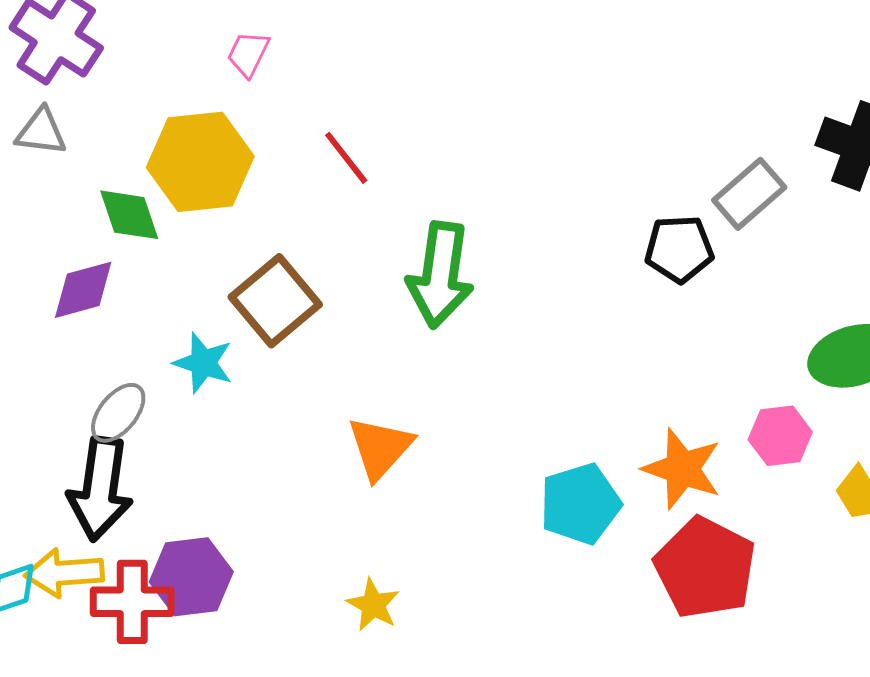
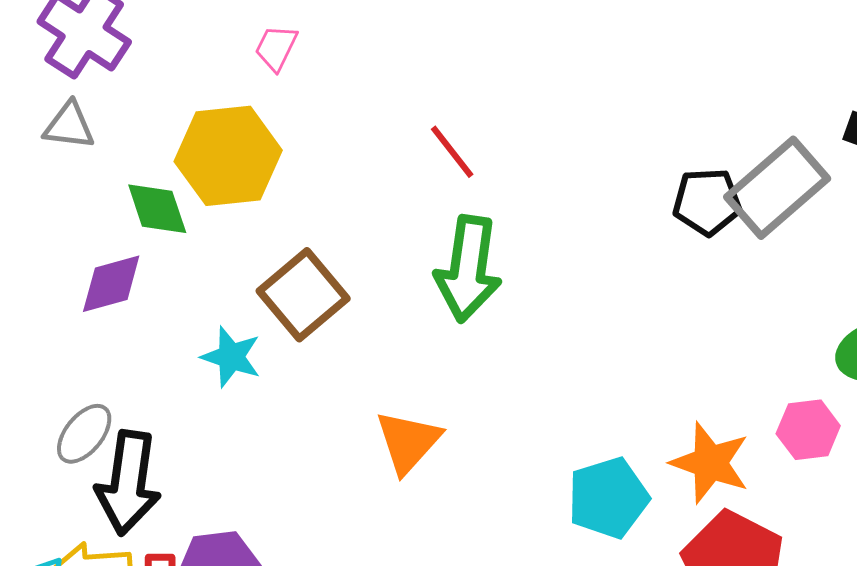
red line: (346, 158) -> (452, 152), moved
gray rectangle: (749, 194) -> (777, 188), size x1.4
black pentagon: (679, 249) -> (707, 202), moved
gray ellipse: (118, 413) -> (84, 434), moved

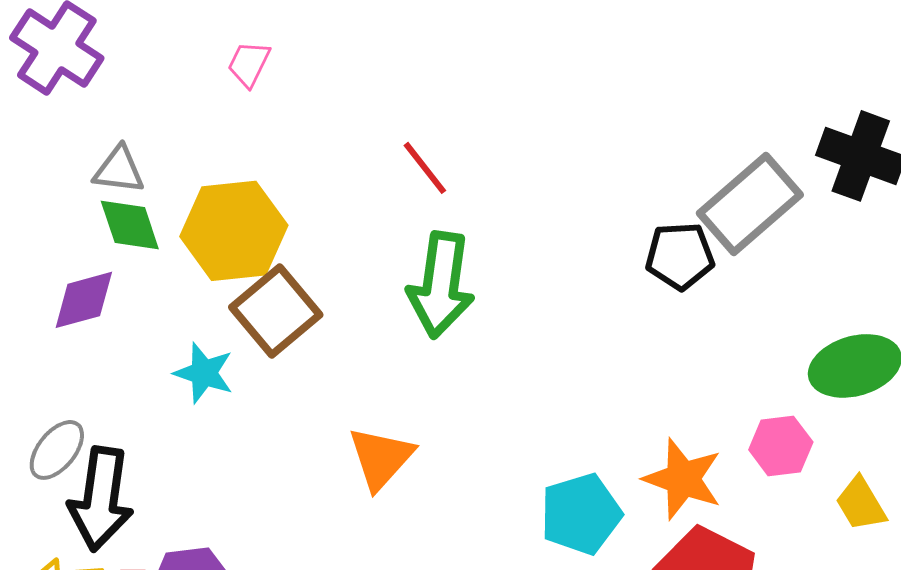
gray triangle: (69, 126) -> (119, 170), moved
yellow hexagon: (228, 156) -> (234, 231), moved
black pentagon: (707, 202) -> (680, 256), moved

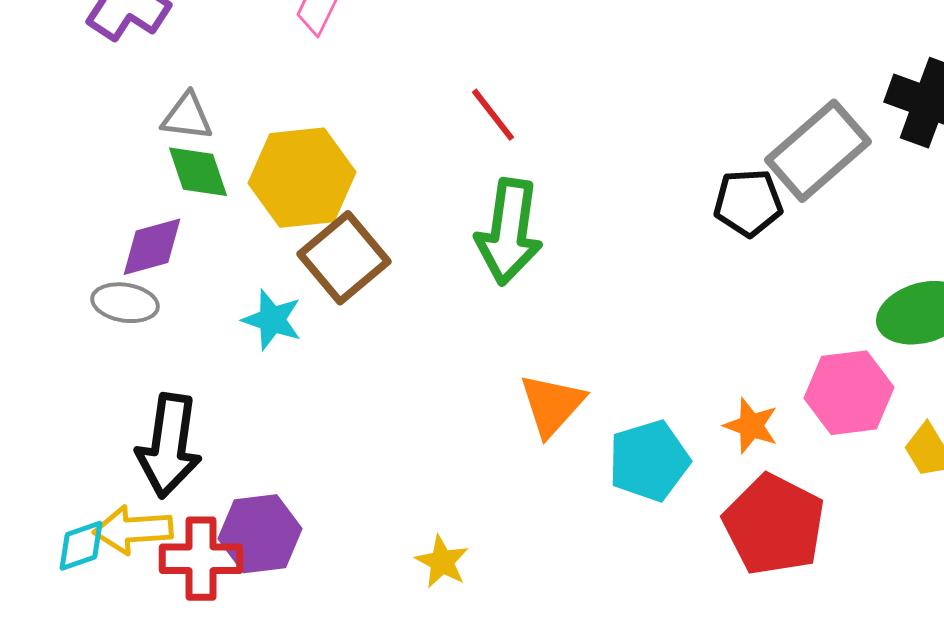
pink hexagon: (781, 446) -> (849, 393), size x1.4
gray ellipse: (57, 450) -> (125, 303), moved, turned 60
orange triangle: (381, 458) -> (552, 405), moved
orange star: (683, 479) -> (751, 426), size x0.7

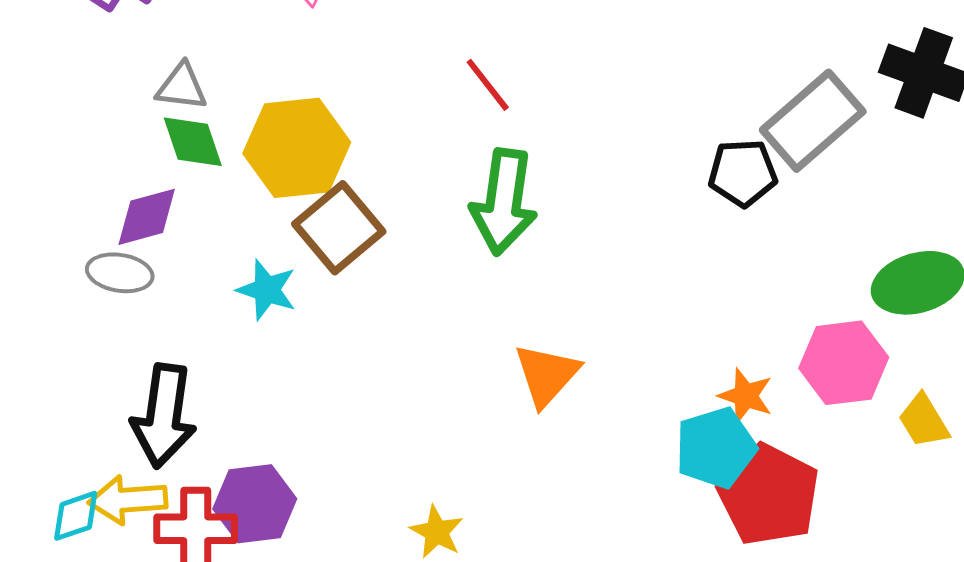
cyan pentagon: (649, 461) -> (716, 448), moved

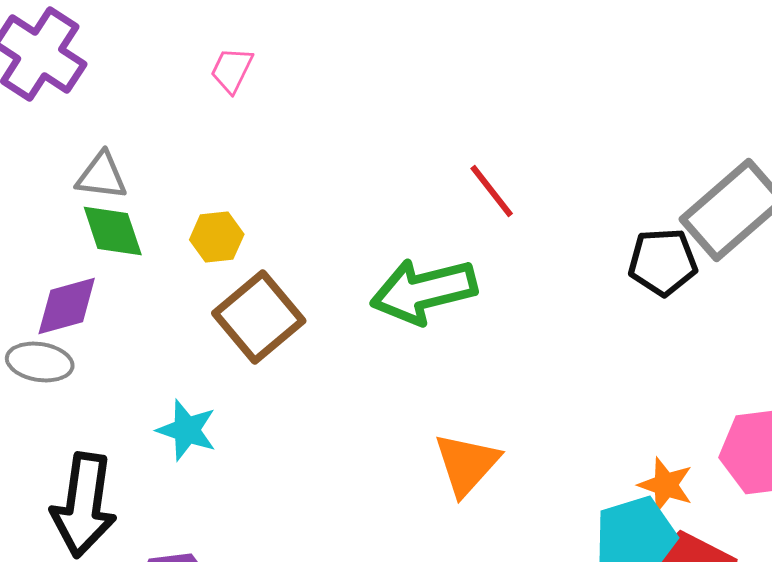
red line: (488, 85) -> (492, 191), moved
yellow hexagon: (297, 148) -> (217, 237), size x0.5
green arrow: (504, 202) -> (424, 291), turned 68
cyan star: (267, 290) -> (187, 430), moved

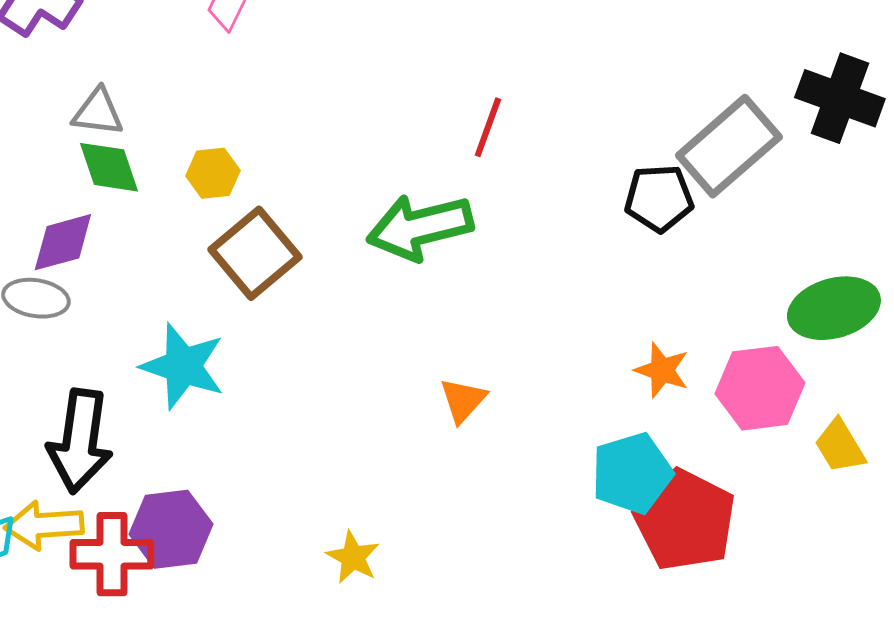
red line: (492, 191) -> (488, 127), turned 58
cyan star: (187, 430) -> (183, 366), size x1.4
orange triangle: (467, 464) -> (463, 400), size x0.7
orange star: (666, 485) -> (662, 370), moved

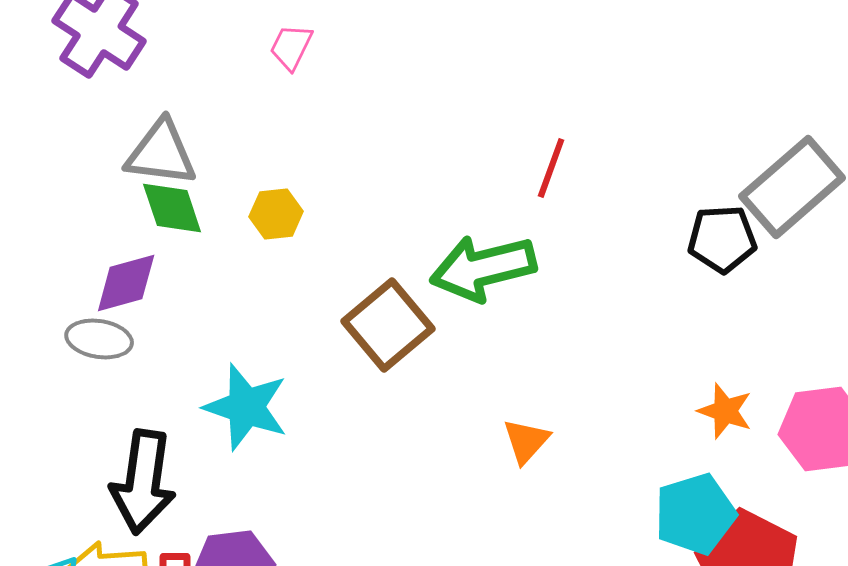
gray triangle: (98, 112) -> (161, 153), size x1.4
brown square: (255, 253) -> (388, 325), moved

